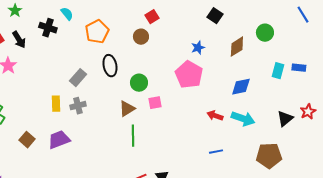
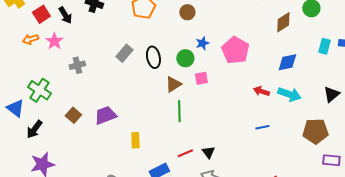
blue star: (198, 48) -> (202, 43), moved
black ellipse: (110, 66) -> (153, 57), moved
yellow rectangle: (56, 104) -> (135, 140), moved
gray cross: (78, 106) -> (77, 65), moved

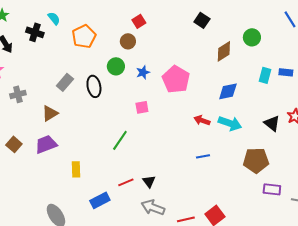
green circle: (185, 58) -> (116, 66), moved
brown triangle: (173, 84) -> (50, 113), moved
black triangle: (331, 94) -> (272, 123), turned -42
green line: (179, 111) -> (120, 140), turned 35

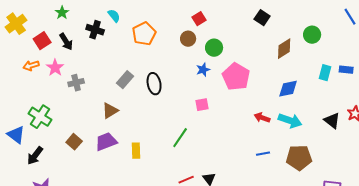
green circle: (116, 66) -> (214, 48), moved
gray cross: (18, 94) -> (76, 83), moved
brown pentagon: (256, 160) -> (299, 158), moved
yellow rectangle: (76, 169) -> (136, 151), moved

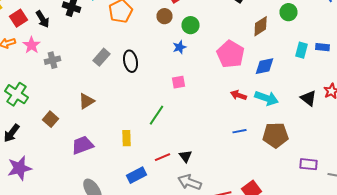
pink pentagon: (236, 77) -> (230, 54), moved
brown triangle: (110, 111) -> (86, 101), moved
purple trapezoid: (106, 142) -> (82, 145), moved
yellow rectangle: (136, 151) -> (126, 138), moved

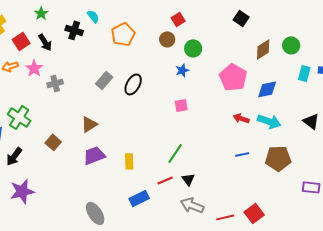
green circle: (288, 12) -> (291, 45), moved
black ellipse: (130, 61) -> (133, 84), turned 40
green line: (156, 115) -> (175, 153), moved
purple trapezoid: (82, 145) -> (94, 155), moved

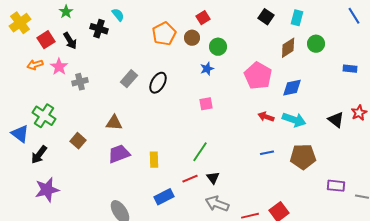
orange pentagon: (123, 34) -> (164, 34), moved
cyan rectangle: (304, 73) -> (297, 18), moved
brown triangle: (89, 124) -> (114, 123), turned 36

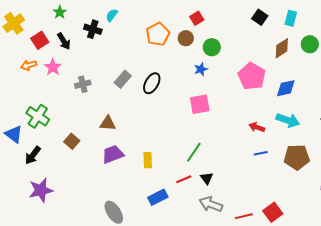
cyan semicircle: (118, 15) -> (112, 15), turned -104
gray cross: (80, 82) -> (83, 84), moved
pink square: (206, 104) -> (200, 104), size x1.5
red arrow: (266, 117) -> (257, 127), moved

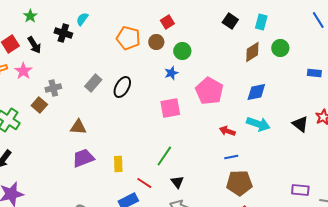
orange pentagon: (158, 34) -> (128, 38), turned -30
pink pentagon: (252, 76) -> (209, 91), moved
brown square: (72, 141) -> (39, 105), moved
brown pentagon: (297, 157) -> (239, 183), moved
red line: (184, 179) -> (144, 183), moved, turned 56

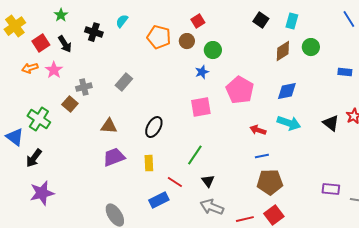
cyan semicircle: (82, 19) -> (122, 21), moved
black ellipse: (122, 87) -> (154, 127), moved

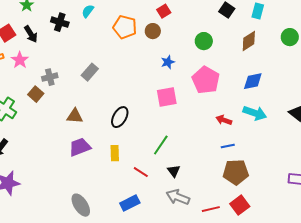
green circle: (311, 47) -> (290, 37), moved
green circle: (213, 50) -> (204, 41), moved
blue rectangle: (159, 200) -> (130, 203), moved

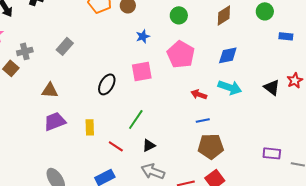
black ellipse: (120, 117) -> (107, 84), moved
black triangle: (174, 171) -> (149, 145), turned 40

